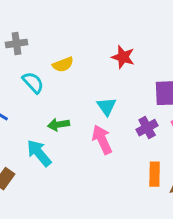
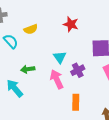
purple cross: (147, 128) -> (78, 70), moved
orange rectangle: (155, 174) -> (76, 102), moved

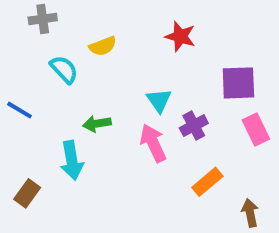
cyan arrow: (15, 88) -> (72, 160), turned -150
orange rectangle: (76, 102) -> (207, 182), moved, turned 49

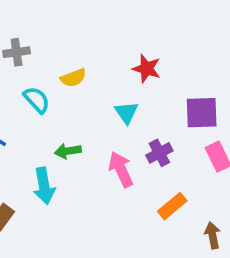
cyan triangle: (159, 100) -> (126, 113), moved

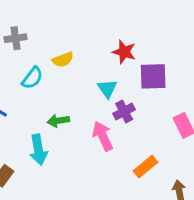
cyan semicircle: (37, 100) -> (32, 78), turned 80
purple square: (202, 113) -> (153, 76), moved
purple cross: (159, 153) -> (124, 112), moved

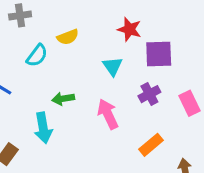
purple cross: (124, 112) -> (149, 94), moved

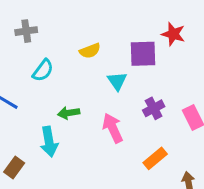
red star: (129, 29) -> (173, 34), moved
yellow semicircle: (68, 37) -> (90, 51), moved
purple square: (159, 54) -> (143, 54), moved

